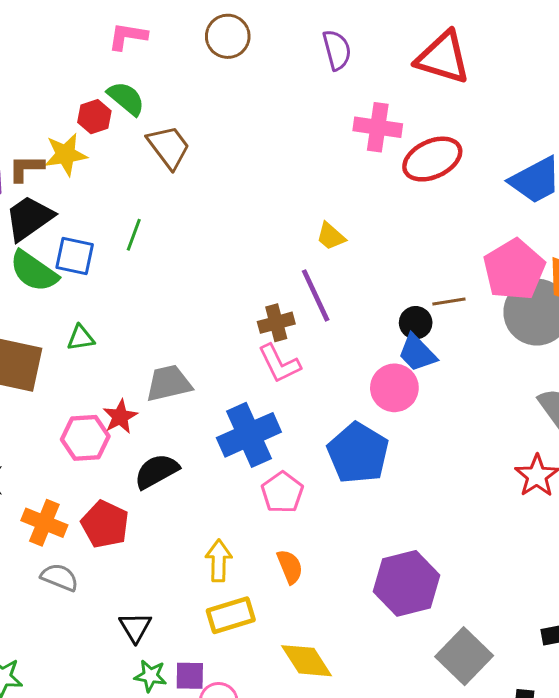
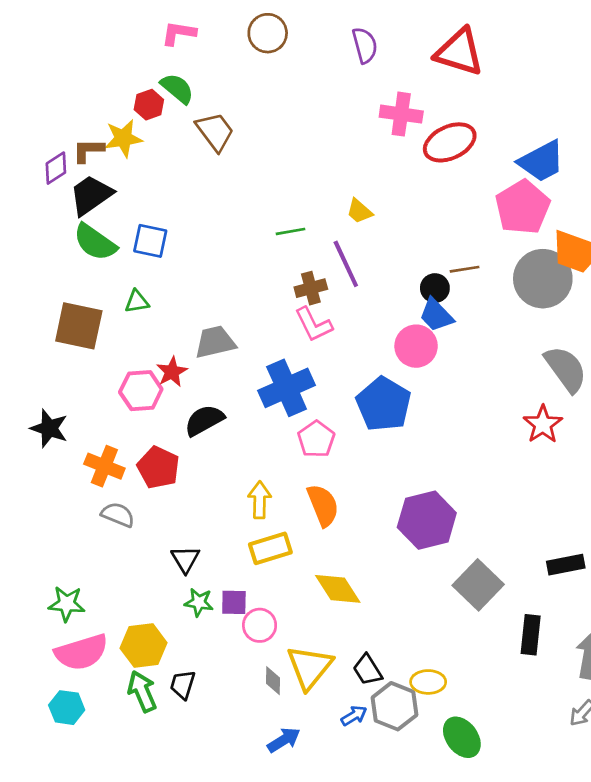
green line: (134, 235) -> (291, 231), moved, turned 60
blue square: (75, 256) -> (150, 241), moved
pink pentagon: (514, 270) -> (523, 207), moved
orange semicircle: (290, 567) -> (323, 505), size x1.4

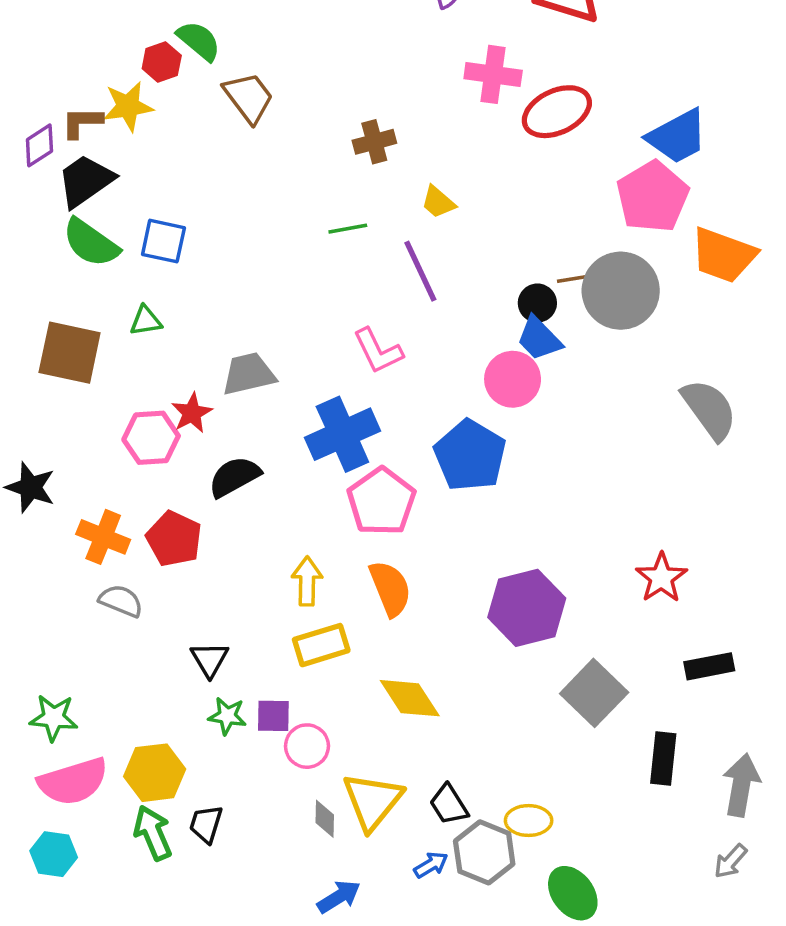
gray circle: (543, 279) -> (621, 291), moved
brown cross: (311, 288) -> (374, 142), moved
red star: (543, 424) -> (661, 578), moved
pink pentagon: (316, 439) -> (381, 502), size x1.4

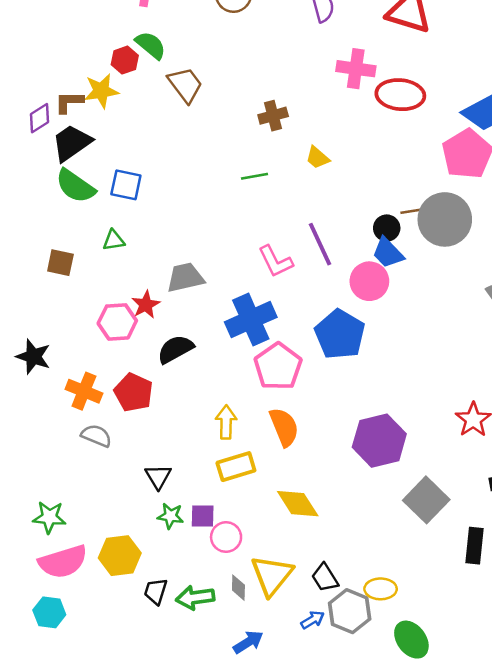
red ellipse: (557, 112) -> (400, 95), turned 30
purple line: (420, 271) -> (320, 244), moved
brown square: (70, 353) -> (60, 263), size x0.6
green arrow: (153, 833) -> (195, 598), moved, turned -75

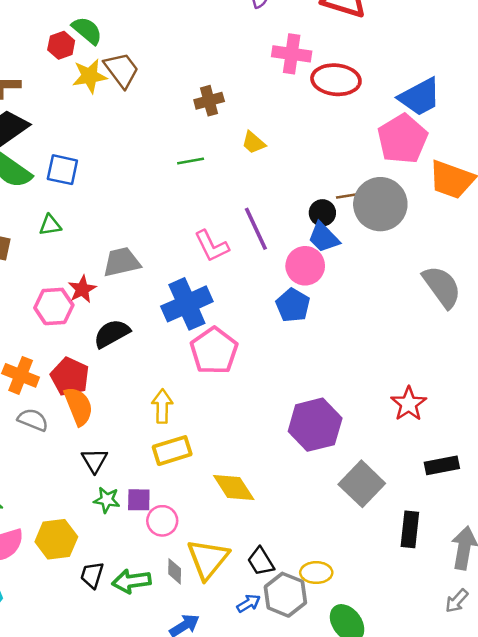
yellow star: (101, 91) -> (90, 76), moved
blue pentagon: (340, 334) -> (293, 305), moved, size x0.7
orange semicircle: (284, 427) -> (78, 406), moved

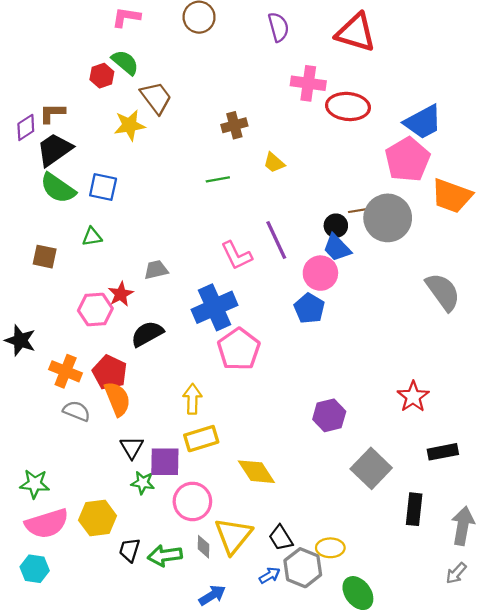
yellow star: (90, 76) -> (130, 125), moved
gray trapezoid: (122, 262) -> (156, 270), size x0.7
purple hexagon: (315, 425) -> (329, 415), size x0.7
purple square: (139, 500) -> (165, 462), moved, size x1.4
pink circle: (162, 521) -> (192, 501), size x1.4

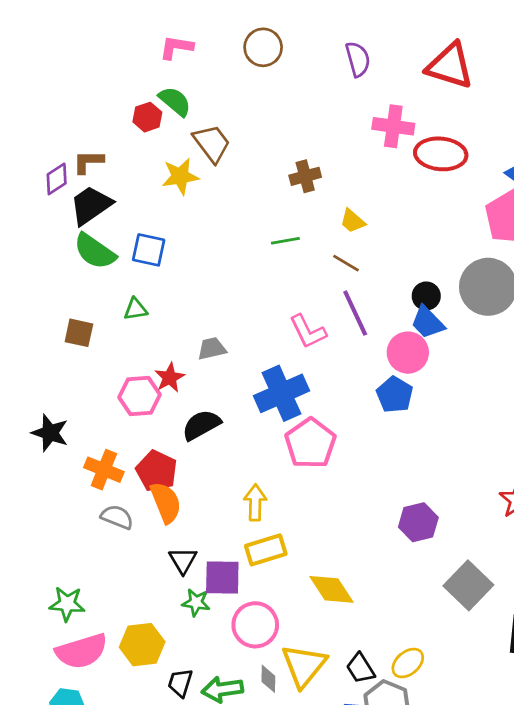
brown line: (360, 210) -> (346, 263), moved, turned 40
yellow ellipse: (330, 548) -> (408, 663), moved, turned -40

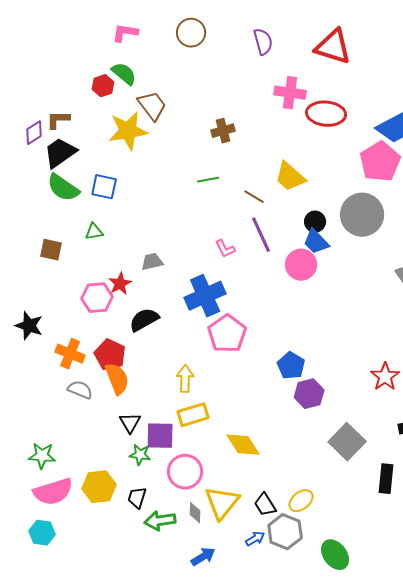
yellow star: (180, 176) -> (128, 131), size x1.4
yellow trapezoid: (353, 221) -> (290, 177), moved, size x1.6
pink L-shape: (308, 332) -> (225, 249), size x0.7
blue pentagon: (395, 395) -> (291, 366), moved
black trapezoid: (180, 683) -> (137, 498), moved

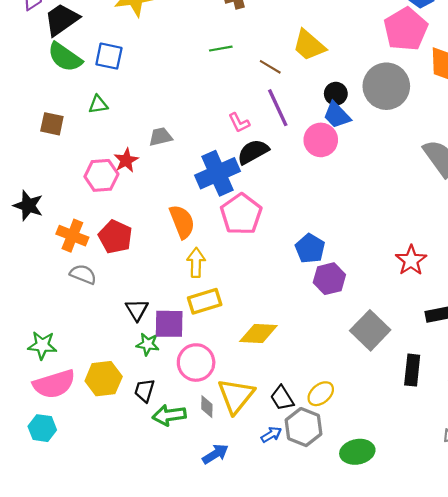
black semicircle: (144, 320) -> (253, 152), moved
orange semicircle: (117, 379) -> (182, 222), moved
yellow diamond: (243, 445) -> (258, 333), turned -54
green ellipse: (335, 555) -> (357, 452), turned -64

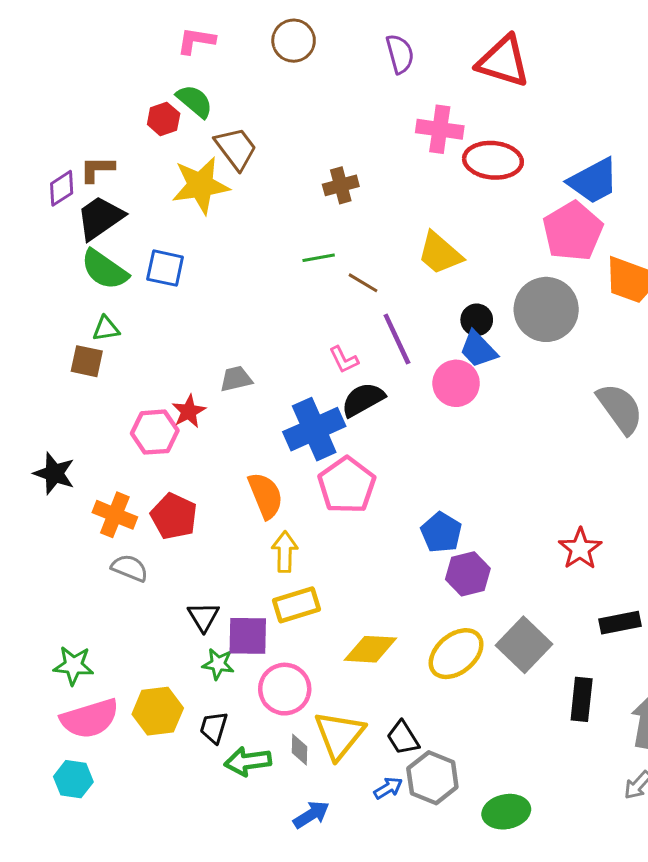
brown line: (270, 67) -> (363, 283), moved
green triangle: (98, 104) -> (106, 329), moved
yellow ellipse: (321, 394) -> (456, 654), moved, size x1.5

